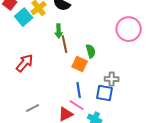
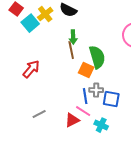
green arrow: (59, 31) -> (73, 37), moved
green semicircle: (91, 51) -> (97, 57), size x1.6
gray cross: (112, 79) -> (96, 90), moved

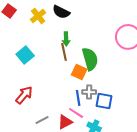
cyan square: (30, 23) -> (25, 55), moved
red arrow: (31, 69) -> (24, 95), moved
gray line: (39, 114) -> (42, 120), moved

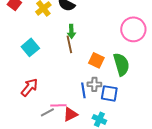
green semicircle: (90, 59) -> (121, 64), moved
orange square: (79, 72) -> (96, 60), moved
pink line: (76, 113) -> (58, 105), moved, turned -35

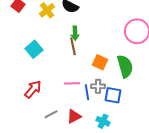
pink line: (58, 105) -> (72, 83), moved

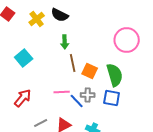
brown line: (73, 46) -> (73, 63), moved
blue line: (87, 92) -> (77, 101), turned -35
blue square: (113, 95) -> (112, 98), moved

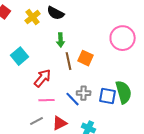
orange square: (90, 71) -> (86, 58), moved
green semicircle: (115, 75) -> (124, 92), moved
pink line: (62, 92) -> (47, 100), moved
red arrow: (23, 98) -> (43, 78), moved

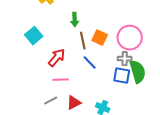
pink circle: (123, 38) -> (130, 38), moved
gray cross: (84, 93) -> (125, 59), moved
blue line: (73, 99) -> (90, 63), moved

